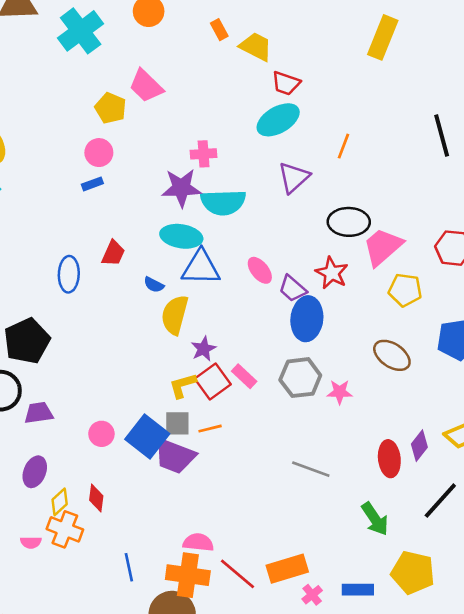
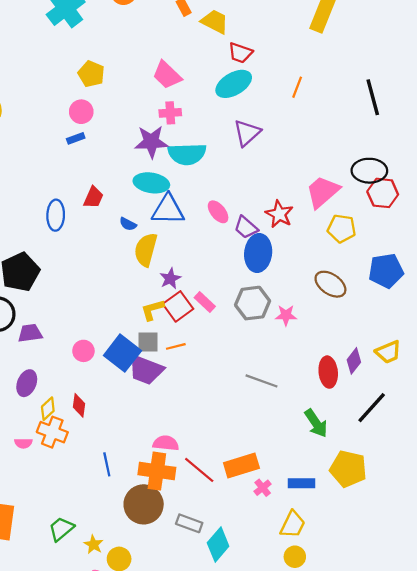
pink trapezoid: (146, 86) -> (167, 75), moved
orange line: (344, 146) -> (297, 87), moved
black ellipse: (349, 222) -> (369, 171), moved

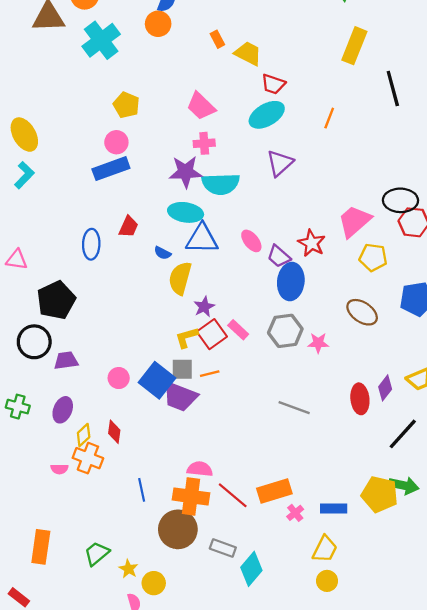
black line: (373, 97) -> (393, 88), moved
blue rectangle: (76, 138) -> (111, 169), size x2.0
green arrow: (316, 423) -> (404, 485), moved, turned -44

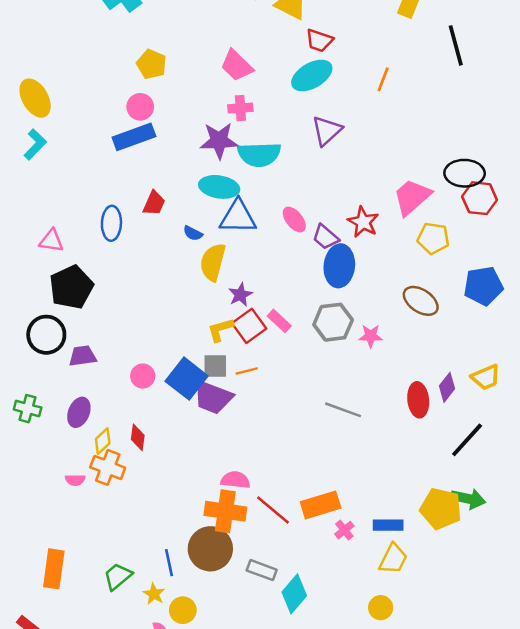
pink triangle: (17, 260) -> (51, 241), moved
blue line: (142, 490) -> (169, 563), moved
yellow trapezoid: (325, 549) -> (393, 559), moved

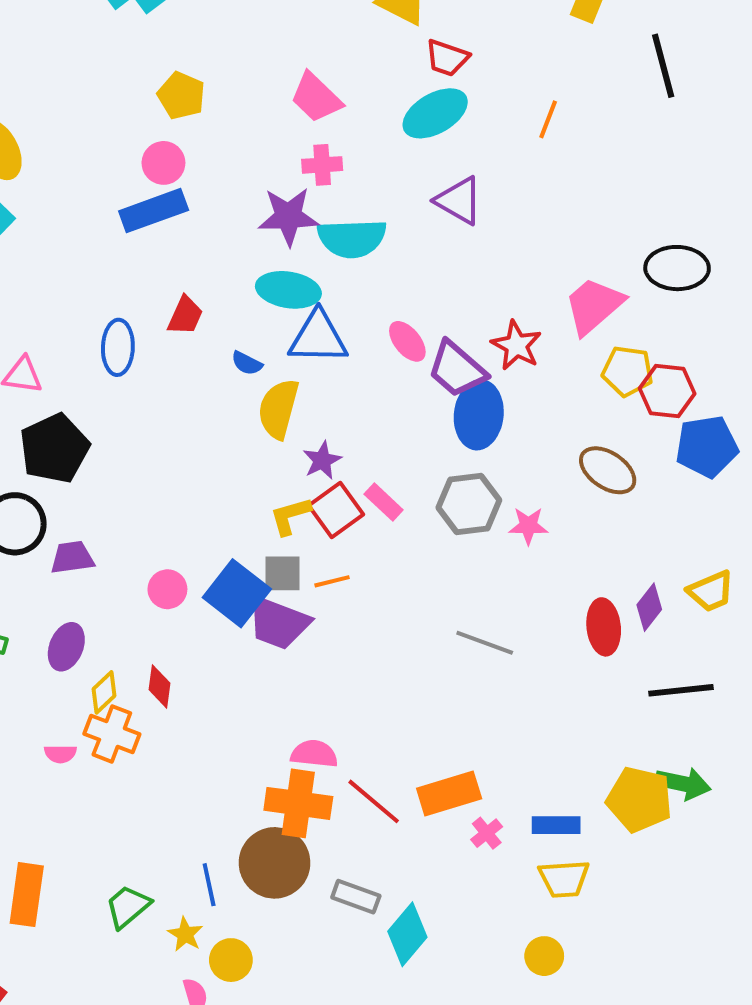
purple triangle: (327, 131) -> (459, 201), turned -48
red hexagon: (480, 198) -> (667, 391), moved
purple trapezoid: (326, 237) -> (457, 369), size x1.4
black line: (467, 440) -> (681, 690), turned 42
yellow trapezoid: (393, 559) -> (564, 879), turned 60

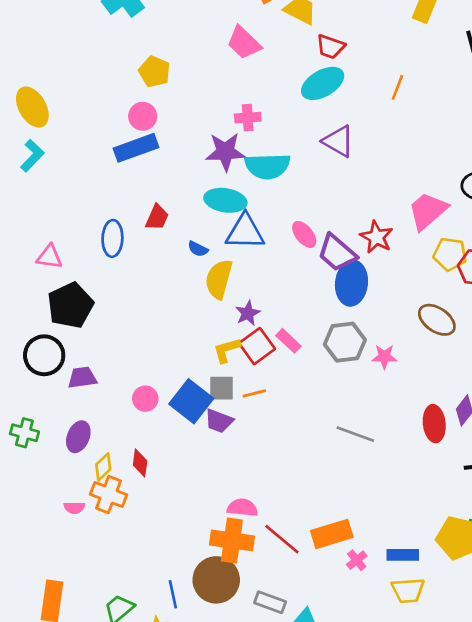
pink trapezoid: (316, 98) -> (244, 43), moved
purple trapezoid: (278, 623) -> (219, 421), size x0.7

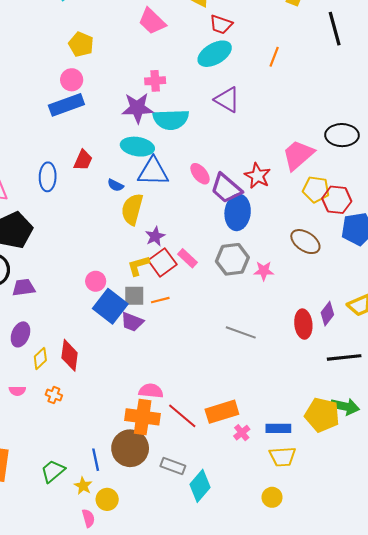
pink circle: (145, 399) -> (96, 281), moved
red diamond: (140, 463) -> (70, 355), size x1.4
orange cross: (109, 495) -> (54, 395), moved, size x0.6

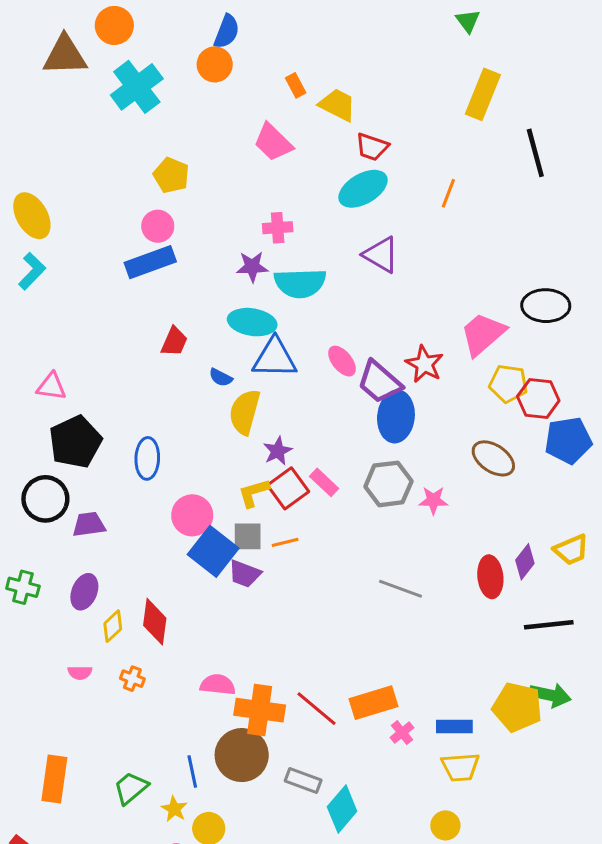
purple star: (137, 108) -> (252, 267), size x0.7
blue ellipse: (48, 177) -> (147, 458), moved
pink circle: (96, 281) -> (192, 515), size x1.4
pink semicircle: (151, 391) -> (218, 685), moved

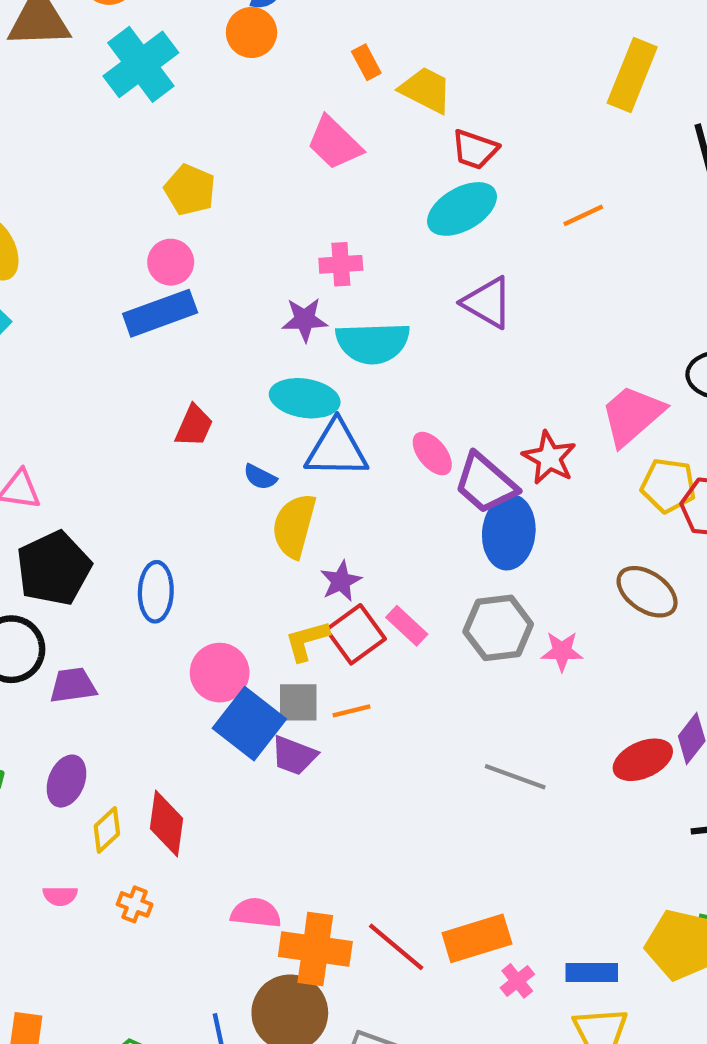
orange line: (448, 193) -> (583, 215), turned 44
red ellipse: (490, 577) -> (643, 760), turned 72

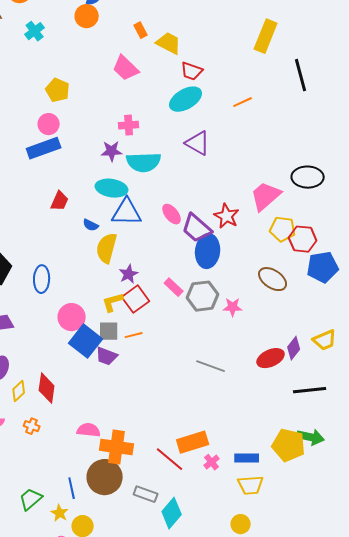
cyan cross: (141, 64) -> (35, 31), size x0.6
pink rectangle: (407, 626) -> (174, 287), moved
red line: (396, 947) -> (170, 459), moved

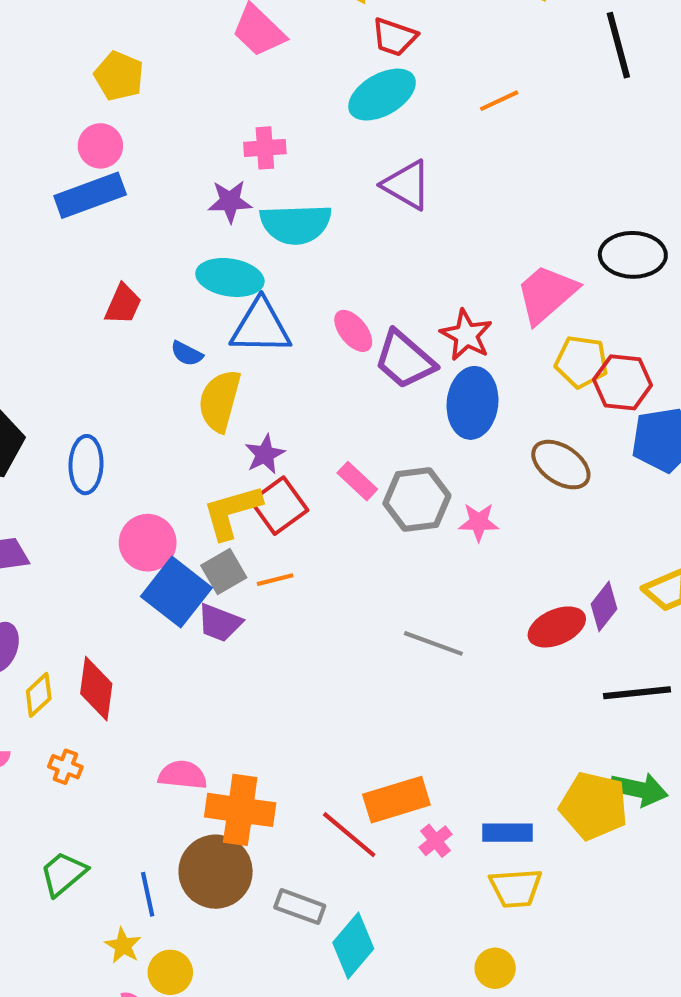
blue ellipse: (208, 251) -> (472, 403), moved
yellow L-shape: (113, 302) -> (232, 512), size x1.4
gray square: (109, 331) -> (224, 571), turned -30
green trapezoid: (31, 499) -> (63, 874), moved

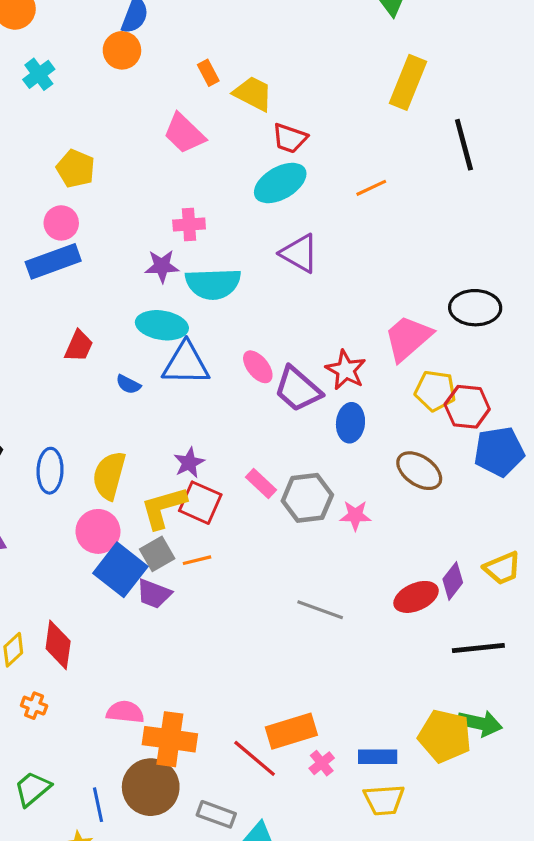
yellow semicircle: (220, 401) -> (109, 475), moved
blue ellipse: (472, 403) -> (350, 423), size x0.7
red square: (279, 506) -> (200, 503), turned -30

